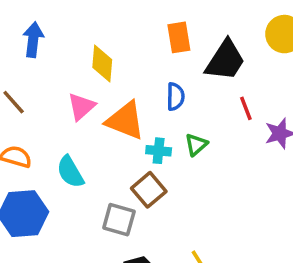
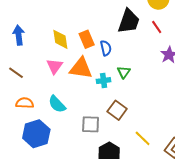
orange rectangle: (179, 37) -> (87, 39), moved
red line: (246, 108) -> (157, 27), moved
brown square: (149, 190) -> (117, 110), moved

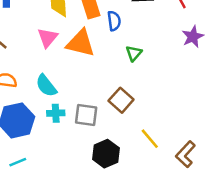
cyan cross: (104, 81) -> (56, 113), moved

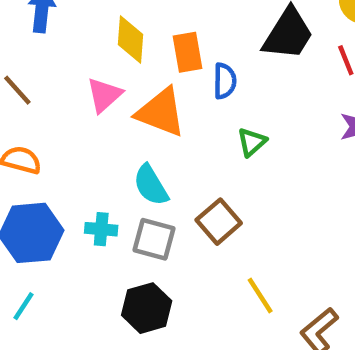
cyan semicircle: (46, 86) -> (151, 185), moved
black hexagon: (106, 154) -> (147, 308), moved
cyan line: (18, 162) -> (23, 306), turned -42

